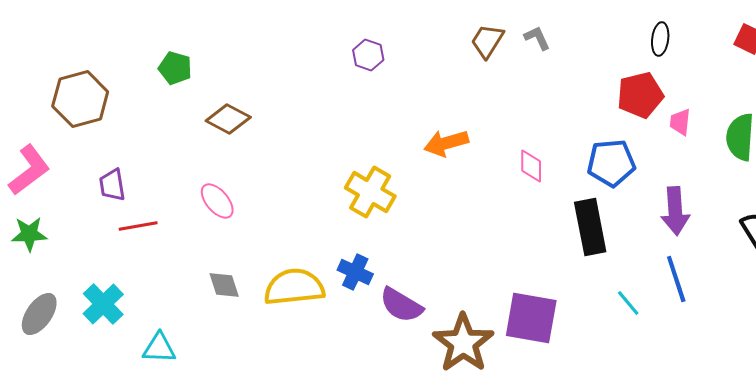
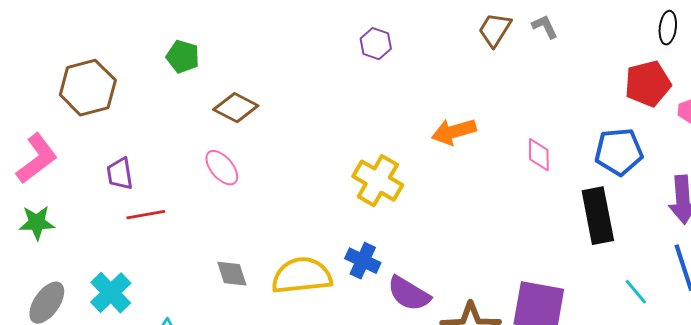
pink ellipse: (217, 201) -> (222, 168), moved

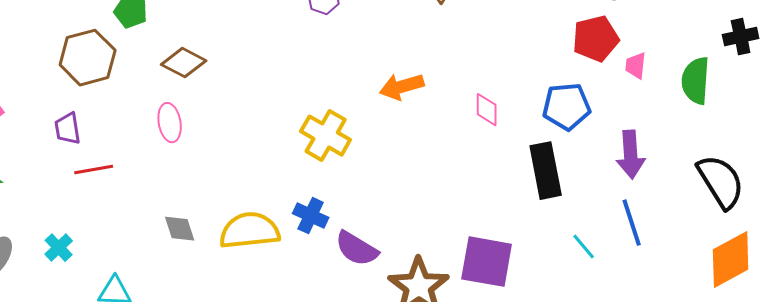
brown hexagon: (88, 88) -> (88, 58), moved
pink ellipse: (222, 168) -> (170, 123), turned 30
cyan cross: (111, 293) -> (59, 248), size x0.7

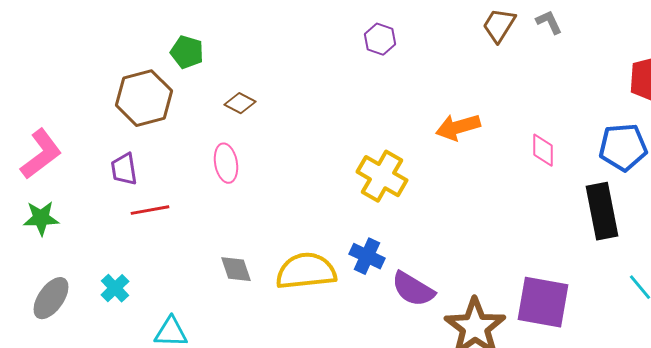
brown diamond: (184, 63) -> (240, 103), size x0.7

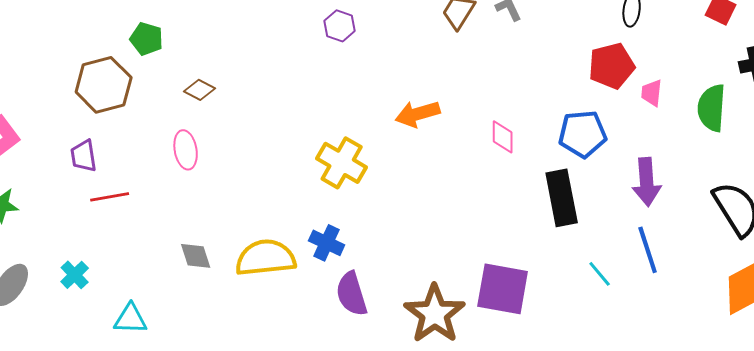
purple semicircle: (413, 289) -> (352, 294), moved, turned 42

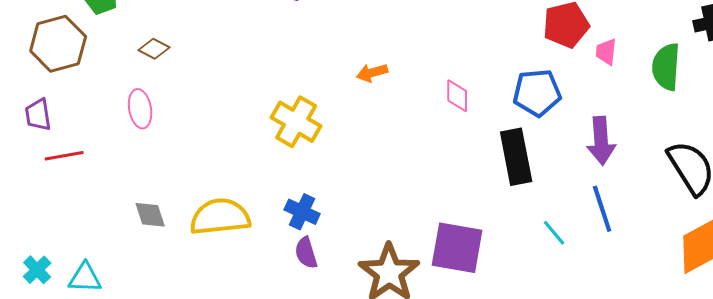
orange arrow: (418, 114) -> (372, 73), size x0.7
blue cross: (327, 243) -> (302, 212), moved
cyan cross: (75, 275) -> (37, 270), moved
purple semicircle: (352, 294) -> (306, 253), size x0.7

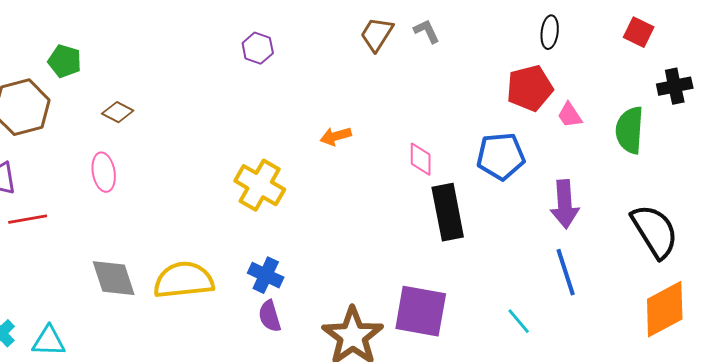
pink trapezoid: (606, 52) -> (570, 115), turned -40
black rectangle: (516, 157) -> (448, 212), moved
gray diamond: (150, 215) -> (114, 278), size x1.4
cyan line: (554, 233) -> (519, 321), moved

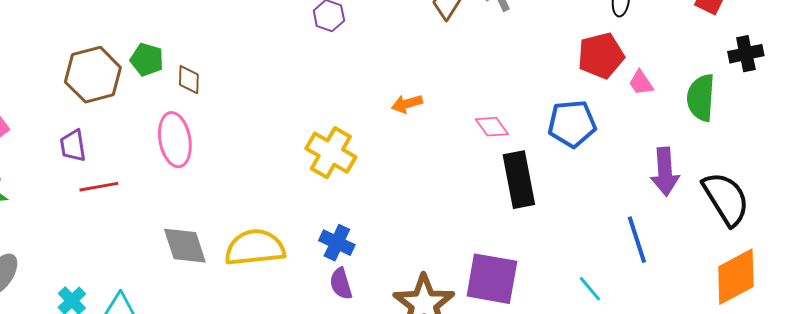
green pentagon: (65, 61) -> (147, 60), moved
brown diamond: (118, 112) -> (189, 80), turned 64
pink diamond: (421, 159) -> (492, 127), turned -36
pink ellipse: (104, 172) -> (175, 140), size x1.4
purple arrow: (565, 204) -> (665, 172), moved

